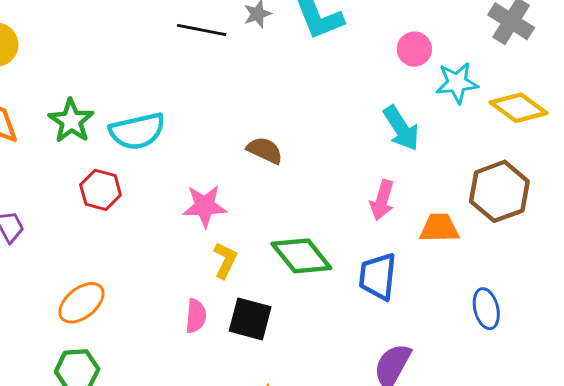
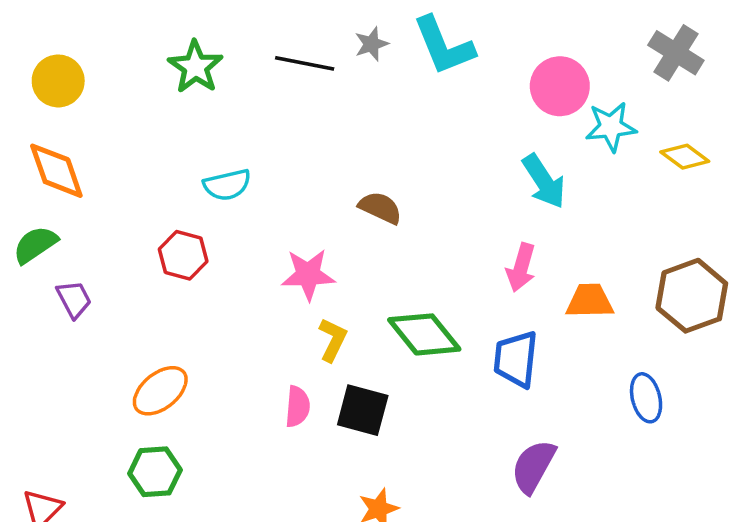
pink circle: (414, 49) -> (560, 86), size x1.4
yellow diamond: (519, 108) -> (685, 157), size x0.7
green star: (71, 121) -> (195, 67), moved
cyan semicircle: (137, 131) -> (227, 185), size x0.7
brown hexagon: (499, 191) -> (692, 296), moved

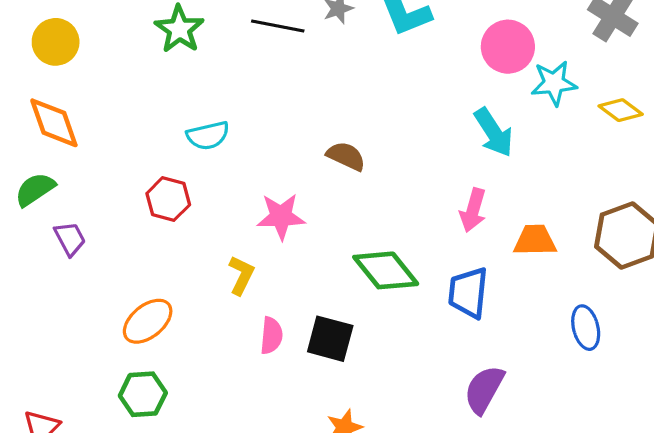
yellow L-shape: (333, 340) -> (241, 275), moved

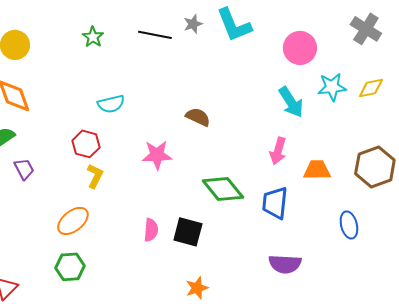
green star: (179, 29) -> (93, 37), size x0.7
cyan star: (554, 83) -> (332, 87), moved
yellow diamond: (621, 110) -> (371, 88), turned -48
yellow L-shape: (241, 275) -> (95, 176), moved
purple semicircle: (484, 389) -> (285, 264), turned -116

